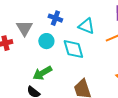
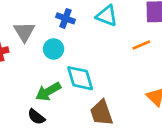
cyan triangle: (86, 26) -> (107, 16), moved
cyan diamond: (73, 49) -> (80, 78), moved

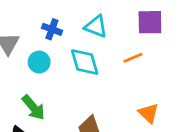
cyan diamond: (80, 78) -> (85, 62), moved
green arrow: (48, 92) -> (33, 108), turned -100

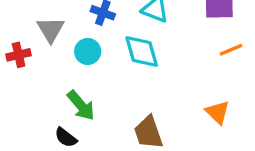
orange line: (133, 58) -> (231, 50), moved

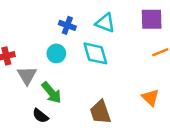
gray triangle: (51, 30) -> (27, 75), moved

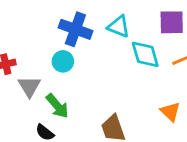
blue cross: (67, 25) -> (75, 29), size x1.6
cyan diamond: (95, 53) -> (145, 54), moved

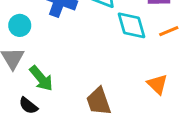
cyan circle: (63, 61) -> (20, 25), moved

